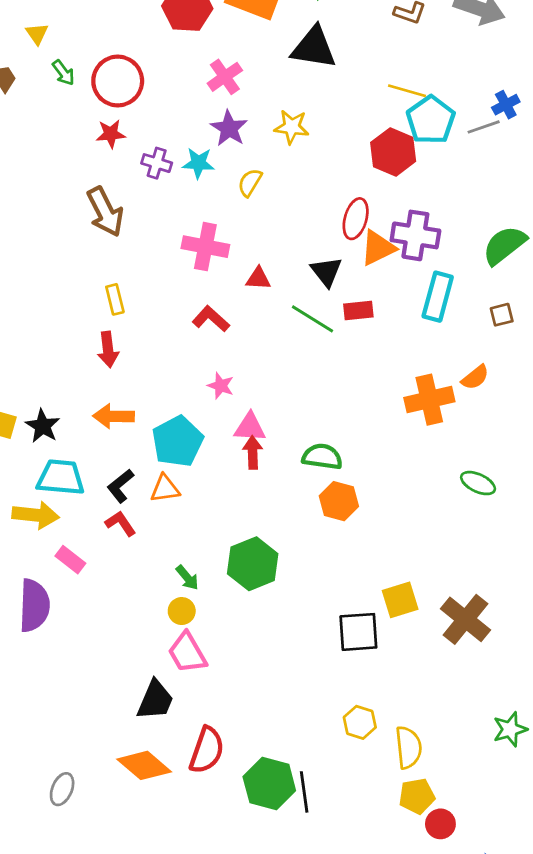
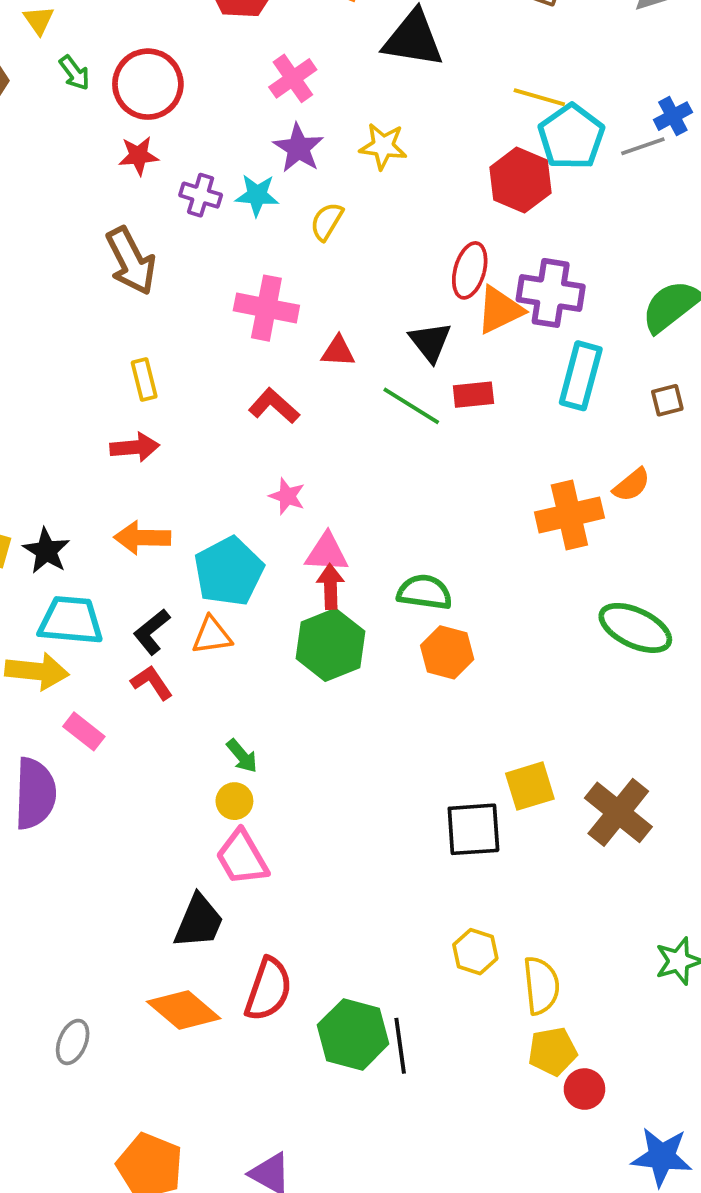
red arrow: (108, 349) -> (135, 447), turned -88
green ellipse: (478, 483) -> (635, 628), size x1.5
green hexagon: (253, 564) -> (330, 645), moved

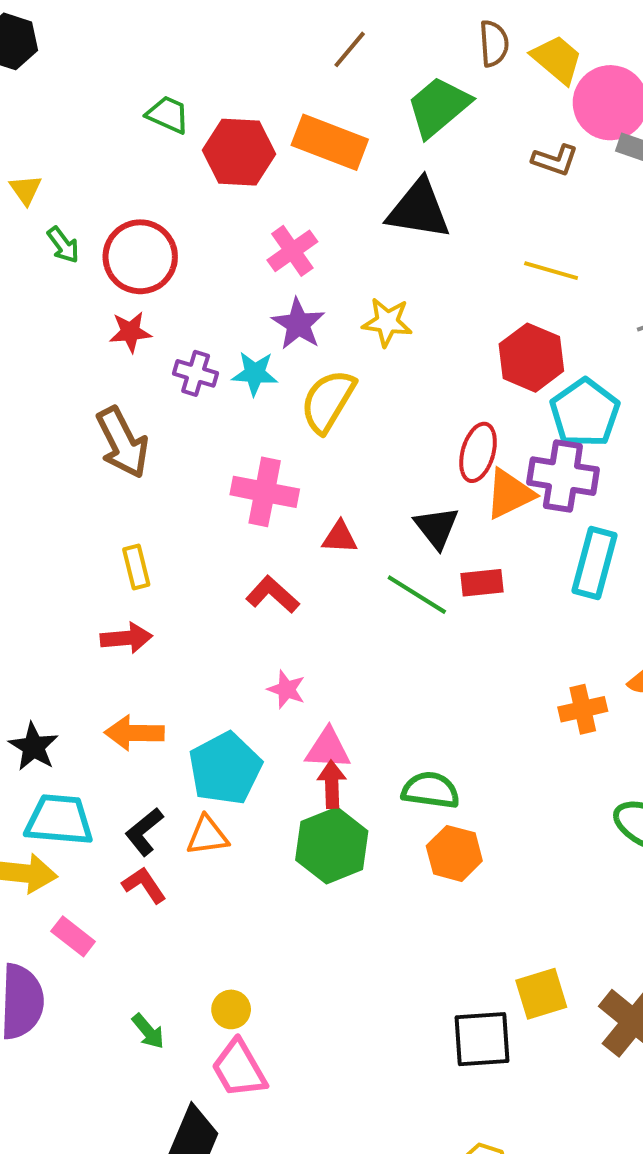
cyan pentagon: (571, 137) -> (585, 413), moved
yellow semicircle: (327, 221) -> (328, 401), size x1.6
orange cross: (569, 515) -> (583, 709), size x0.7
green arrow: (242, 756) -> (148, 1031), moved

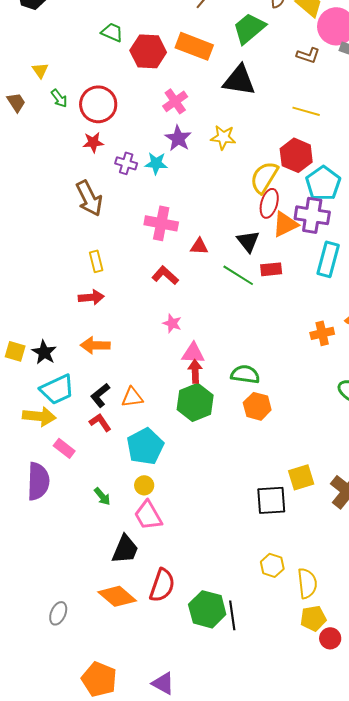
yellow semicircle: (328, 401) -> (264, 177), moved
cyan pentagon: (225, 768) -> (145, 446), moved
cyan trapezoid: (59, 820) -> (57, 389), turned 150

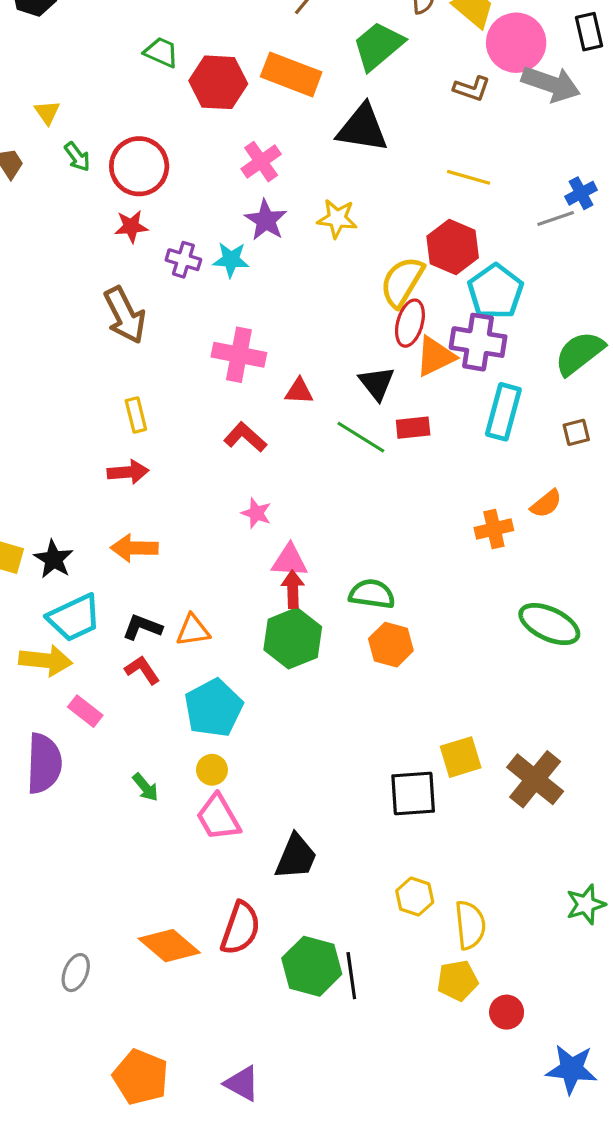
black L-shape: (100, 395) -> (142, 627), turned 60
black trapezoid: (125, 549) -> (296, 857), moved
yellow pentagon: (313, 618) -> (457, 980), moved

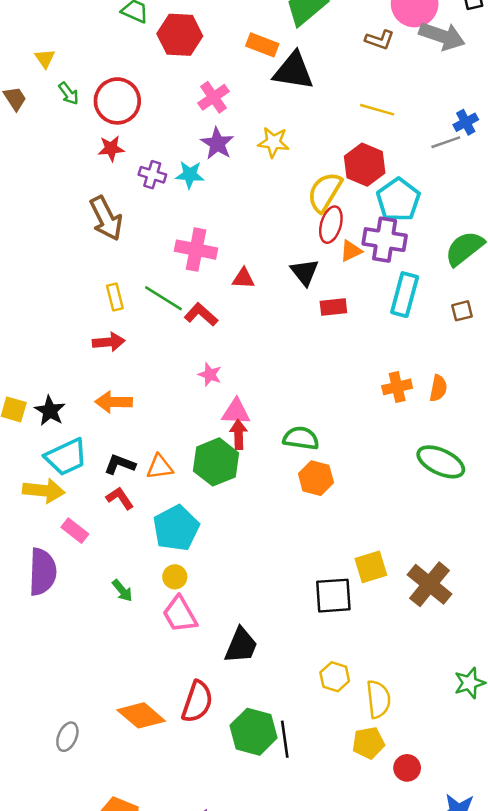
orange rectangle: (291, 74) -> (262, 45), moved, size x0.7
orange triangle: (435, 356) -> (351, 251), size x0.7
green line: (361, 437) -> (164, 298), moved
orange semicircle: (546, 504) -> (438, 388), moved, turned -40
green hexagon: (293, 638) -> (216, 462), moved

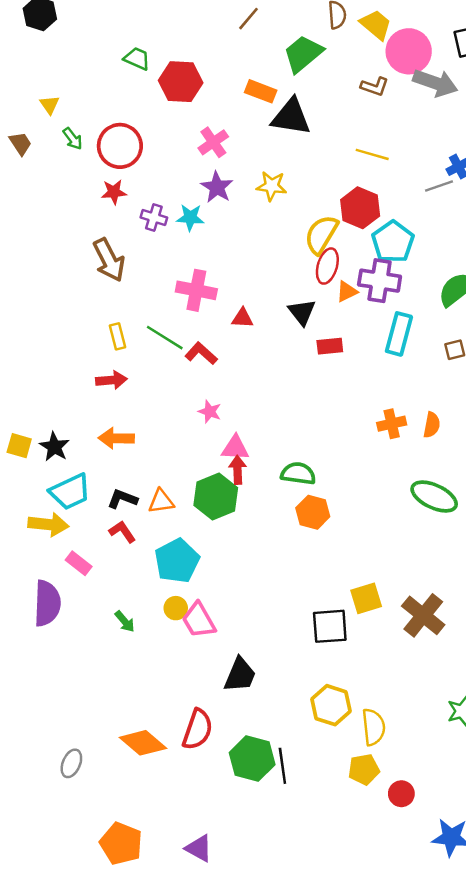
pink trapezoid: (180, 614) -> (199, 620), moved
yellow hexagon: (335, 677) -> (331, 705), size x1.4

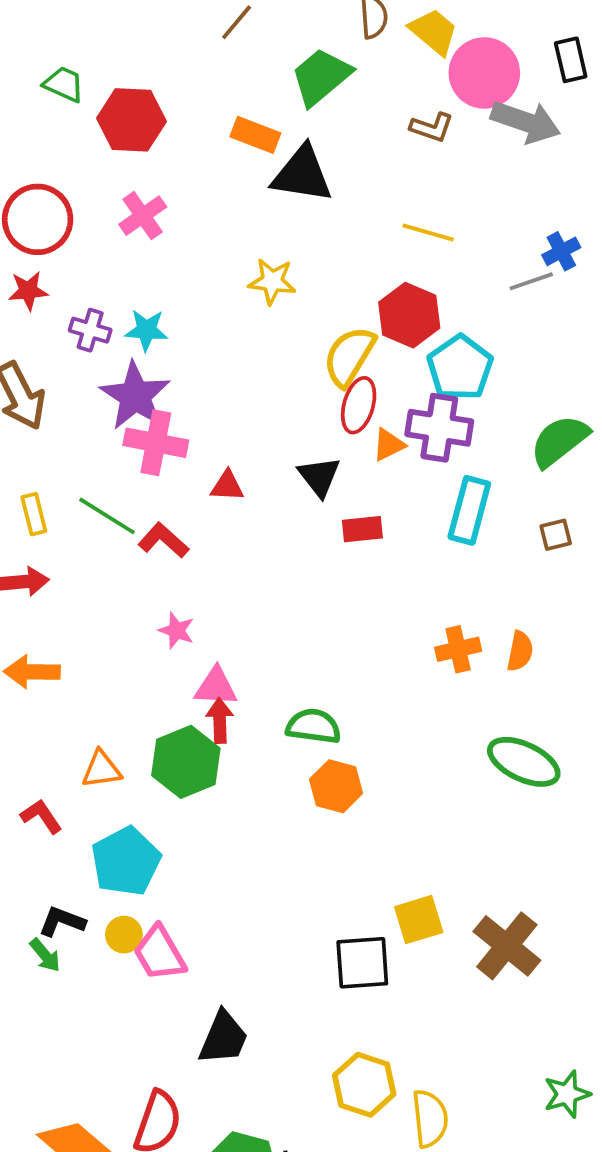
pink cross: (213, 142) -> (143, 216), moved
purple star: (217, 187) -> (135, 396), moved, size x1.4
black L-shape: (122, 499) -> (62, 921), moved

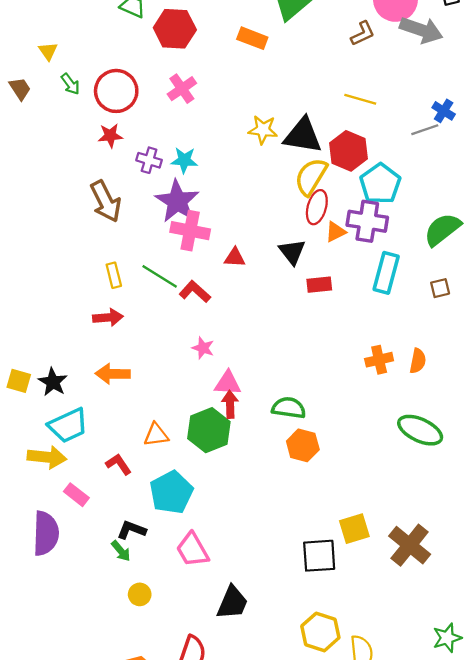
brown L-shape: (432, 127) -> (363, 33), turned -44
black triangle: (302, 174) -> (303, 136), moved
blue cross: (561, 251) -> (444, 111), turned -30
yellow circle: (124, 935) -> (140, 594), moved

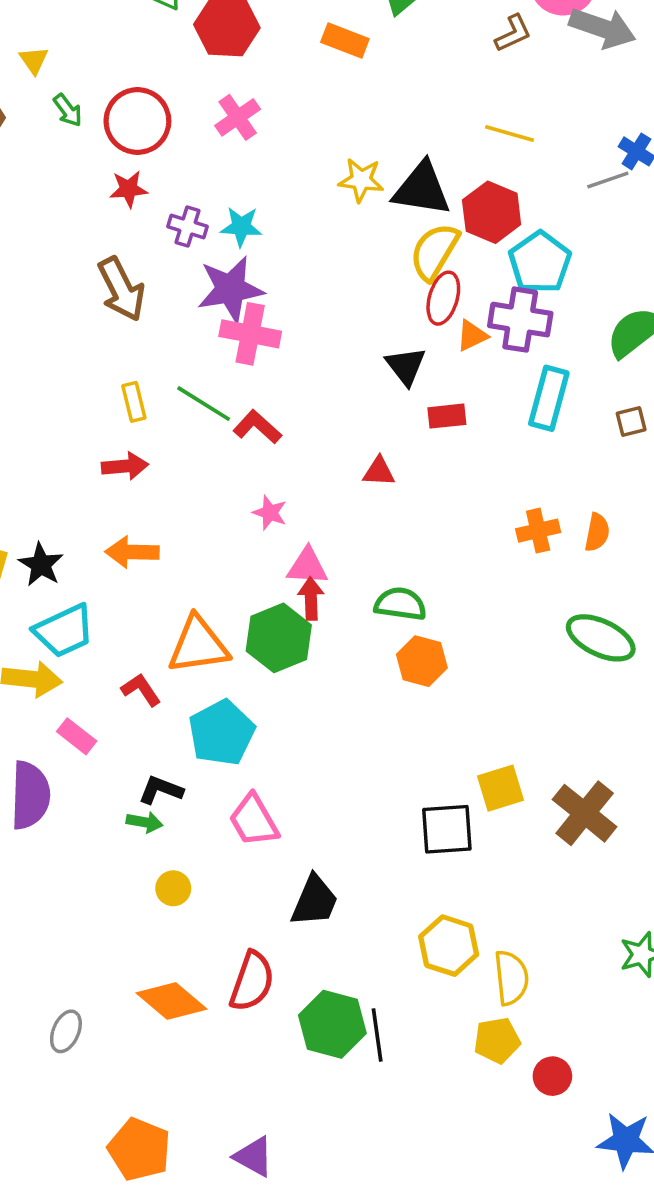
purple star: (177, 201) -> (230, 289), turned 30
red triangle: (235, 258) -> (379, 472), moved
orange triangle: (156, 435) -> (198, 645), size x1.6
green arrow: (121, 551) -> (145, 822), turned -40

